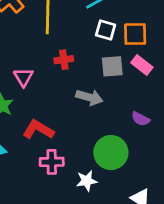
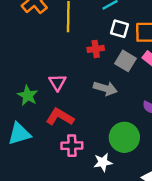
red cross: (64, 60) -> (96, 49), moved
gray square: (112, 66) -> (126, 61), turned 36
pink triangle: (23, 77) -> (58, 82), moved

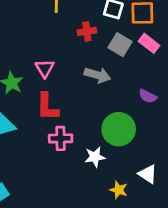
red L-shape: (60, 117) -> (47, 107), turned -120

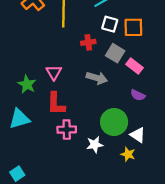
pink rectangle: (149, 43) -> (134, 66), moved
white triangle: (148, 174) -> (138, 135), moved
yellow star: (119, 190) -> (128, 154), moved

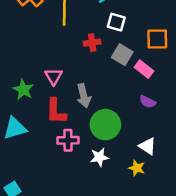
orange square: (133, 27) -> (157, 39), moved
gray arrow: (97, 78) -> (84, 96), moved, turned 60
green circle: (114, 122) -> (105, 125), moved

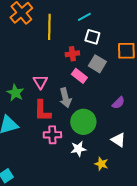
pink rectangle: (144, 69) -> (79, 76), moved
purple semicircle: (148, 102) -> (118, 103), turned -72
yellow star: (137, 168) -> (101, 164), moved

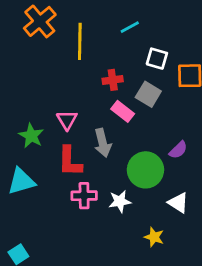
white square: (92, 37) -> (157, 59), moved
green circle: (83, 122) -> (145, 170), moved
white star: (78, 149) -> (120, 201), moved

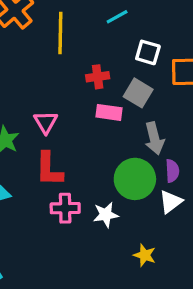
pink rectangle: (123, 111) -> (109, 112), turned -30
gray arrow: (103, 143) -> (154, 138), moved
purple semicircle: (178, 150) -> (172, 171), moved, turned -48
white triangle: (178, 203) -> (171, 202), moved, turned 50

